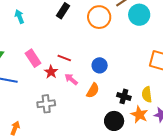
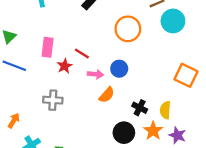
orange circle: (99, 17) -> (128, 29), moved
pink rectangle: (33, 58) -> (48, 47), turned 30
pink arrow: (71, 79) -> (95, 74), moved, turned 136

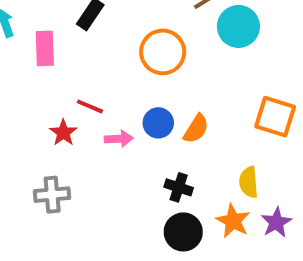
pink rectangle: (48, 47) -> (45, 48), moved
orange semicircle: (107, 95) -> (196, 129), moved
black cross: (140, 108) -> (179, 187), moved
purple star: (177, 135) -> (276, 222), turned 30

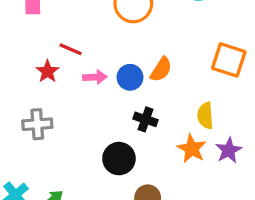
blue circle: (158, 123) -> (130, 77), moved
black circle: (183, 232) -> (119, 159), moved

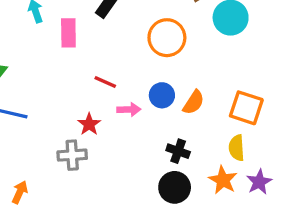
orange square: (229, 60) -> (246, 108), moved
red star: (48, 71) -> (89, 124), moved
blue circle: (130, 77) -> (162, 95), moved
black circle: (119, 159) -> (175, 187), moved

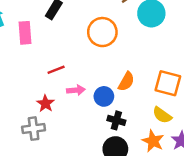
red line: (105, 82) -> (56, 70), turned -42
blue circle: (162, 95) -> (104, 96), moved
yellow semicircle: (237, 148) -> (162, 115), turned -48

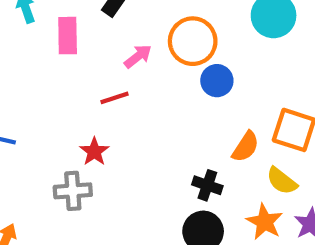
orange semicircle: (126, 82) -> (246, 147), moved
pink arrow: (76, 90) -> (138, 56), moved, turned -36
blue circle: (104, 96) -> (217, 81), moved

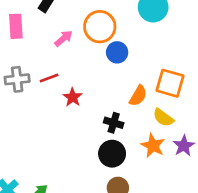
red line: (115, 98) -> (49, 78), moved
red star: (94, 152) -> (73, 97), moved
gray cross: (73, 191) -> (17, 79), moved

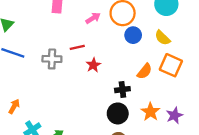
gray cross: (17, 79) -> (52, 59), moved
yellow semicircle: (163, 118) -> (163, 38), moved
black cross: (114, 123) -> (122, 90), turned -32

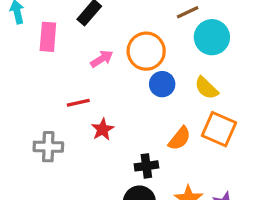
gray cross: (52, 59) -> (48, 147), moved

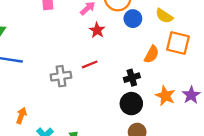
red line: (78, 103) -> (90, 64), moved
red star: (103, 129) -> (97, 30), moved

